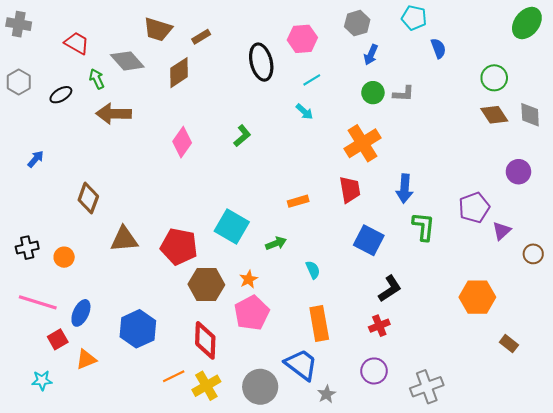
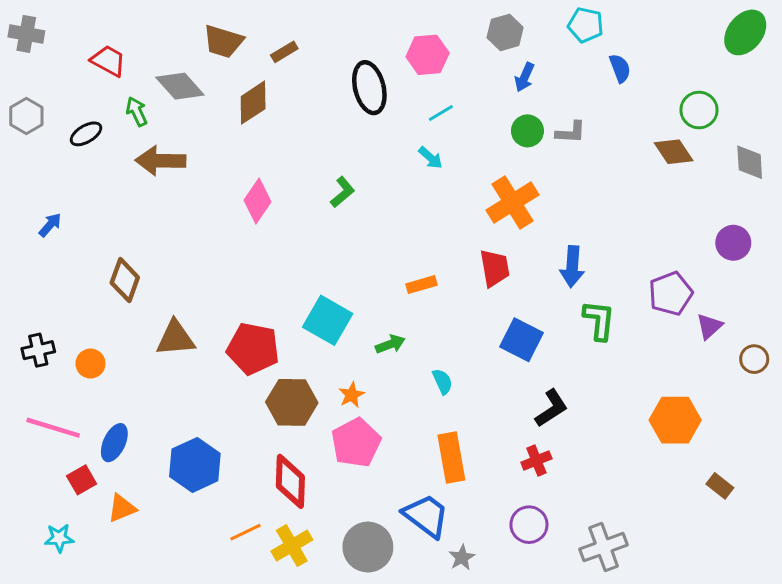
brown diamond: (494, 115) -> (674, 152), moved

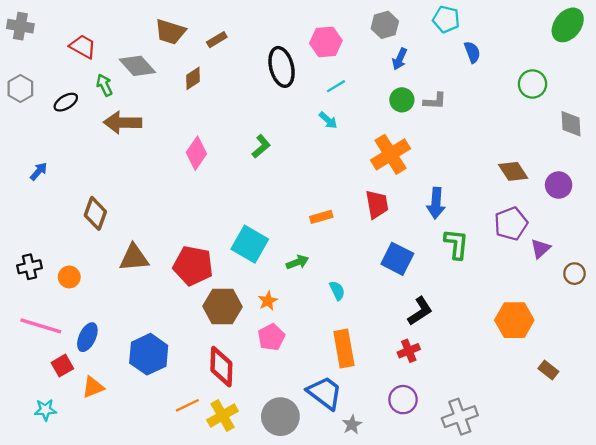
brown diamond: (253, 103) -> (193, 78), size x0.7
brown diamond: (674, 152) -> (513, 171), moved
pink pentagon: (356, 443) -> (271, 337), size x0.7

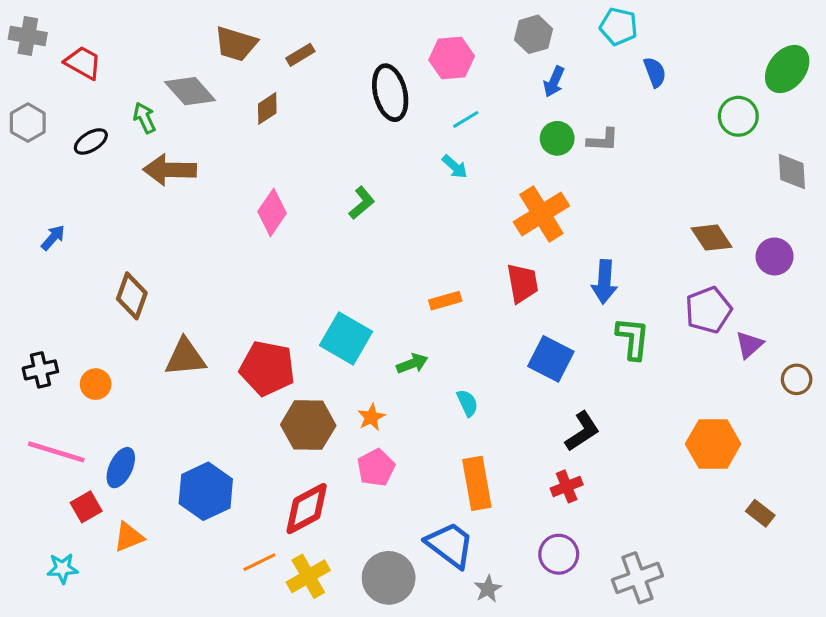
green ellipse: (568, 25) -> (787, 69), moved
red trapezoid: (83, 46) -> (83, 63), moved
red diamond: (221, 367) -> (307, 509), turned 60

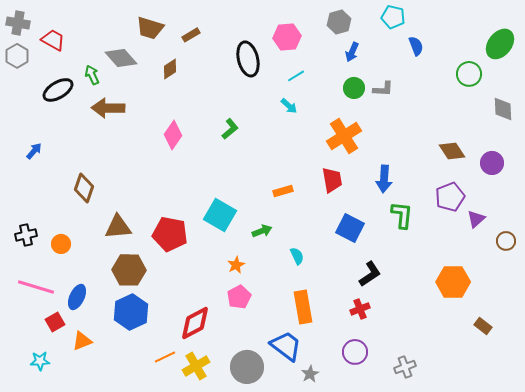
gray hexagon: (28, 123) -> (17, 56), moved
black ellipse: (91, 141) -> (58, 90), size x1.4
brown hexagon: (308, 425) -> (129, 270), moved
gray cross: (637, 578) -> (405, 367), size x0.7

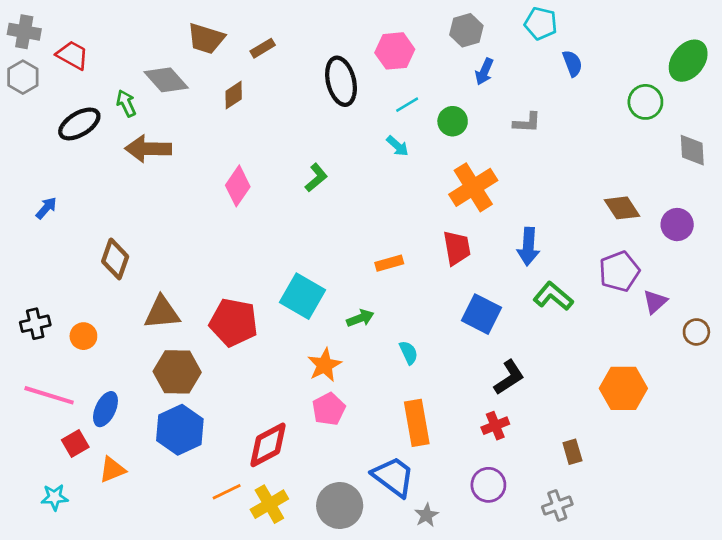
green circle: (354, 88) -> (453, 121), moved
green L-shape: (402, 215) -> (553, 296), turned -56
orange star: (236, 265) -> (324, 365), size x1.4
brown rectangle: (483, 326) -> (572, 452), moved, turned 36

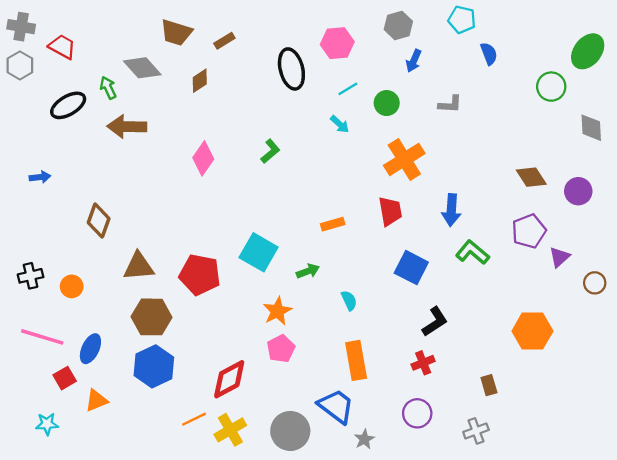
blue arrow: (46, 208) -> (40, 177), turned 42

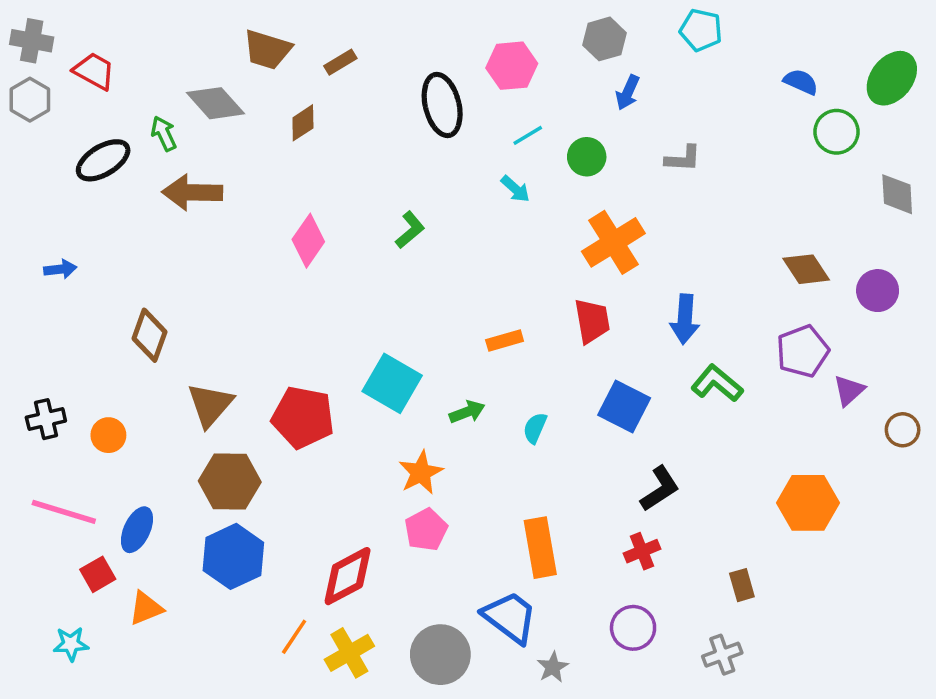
blue semicircle: (489, 54) -> (801, 82), moved, turned -45
brown triangle: (139, 266) -> (210, 405), turned -44
cyan semicircle: (349, 301) -> (535, 428), moved, turned -132
orange line: (194, 419) -> (294, 637), turned -30

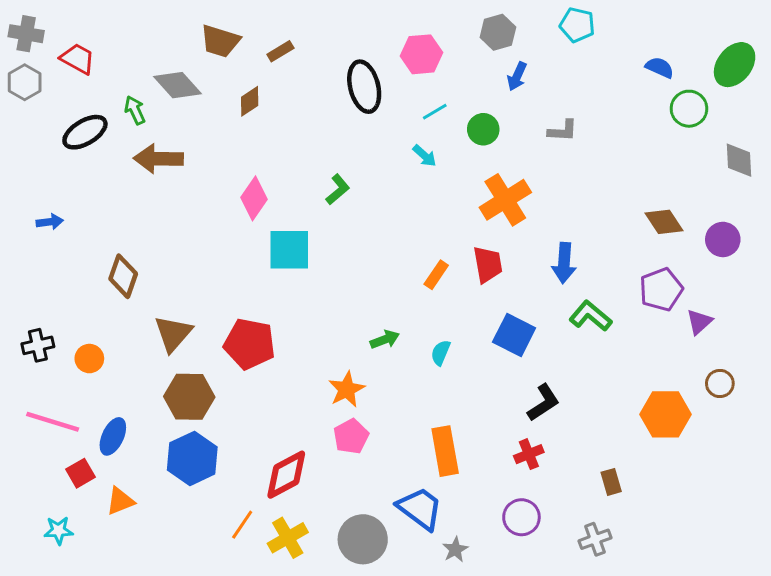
orange rectangle: (505, 341) -> (436, 275), moved, turned -40
cyan square: (392, 383) -> (289, 250), moved, turned -30
brown circle: (903, 430) -> (720, 384), moved

